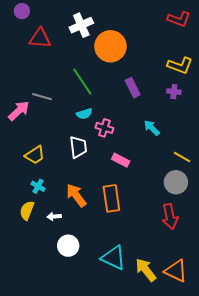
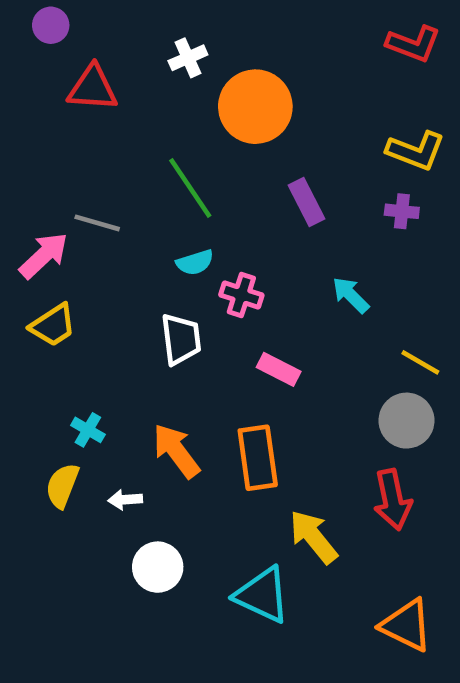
white cross: (81, 25) -> (188, 58), size x0.7
yellow trapezoid: (35, 155) -> (53, 325), moved
yellow arrow: (146, 270) -> (313, 537), moved

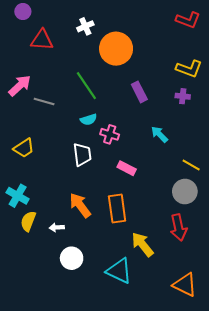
pink arrow: (44, 255) -> (20, 86), moved
cyan cross: (88, 430) -> (18, 196), moved, size x1.5

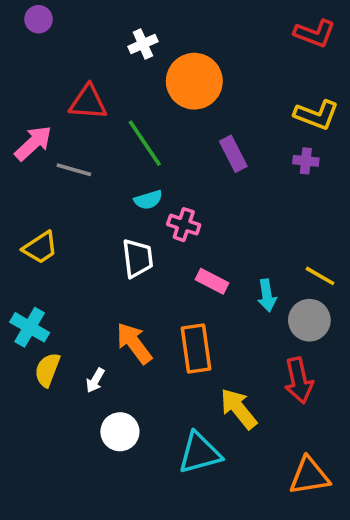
red triangle: (42, 40) -> (88, 102), moved
cyan arrow: (159, 134) -> (267, 295), moved, turned -144
white arrow: (57, 227) -> (95, 380), turned -56
cyan triangle: (119, 271) -> (200, 453), turned -40
orange triangle: (185, 285) -> (309, 476), turned -35

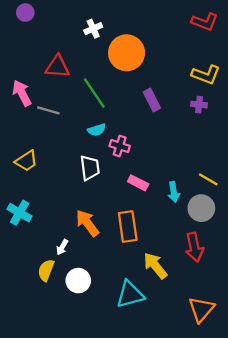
pink arrow: (33, 143) -> (22, 93), turned -75
yellow semicircle: (47, 370) -> (46, 270), moved
orange triangle: (309, 476) -> (201, 309), turned -40

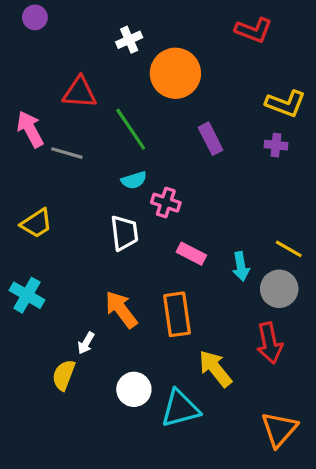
red L-shape: (205, 22) -> (254, 30), moved
white circle: (78, 281) -> (134, 389), moved

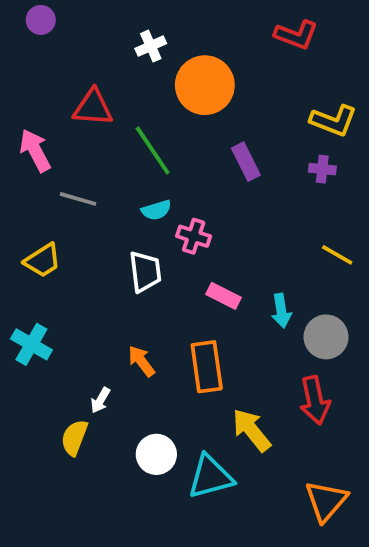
gray line: (67, 153) -> (78, 199), moved
yellow line: (289, 249) -> (337, 255), moved
orange arrow: (121, 310) -> (141, 361), size x0.7

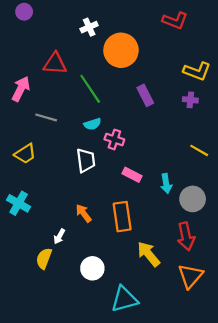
pink arrow: (35, 150) -> (21, 89), turned 55
cyan triangle: (210, 477) -> (124, 299), moved
orange triangle: (326, 501) -> (190, 276), moved

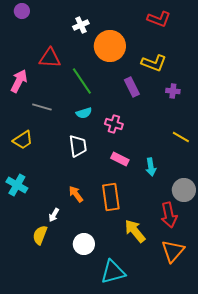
yellow L-shape: (197, 71) -> (154, 63), moved
pink cross: (114, 139) -> (114, 124), moved
gray circle: (193, 199) -> (184, 190), moved

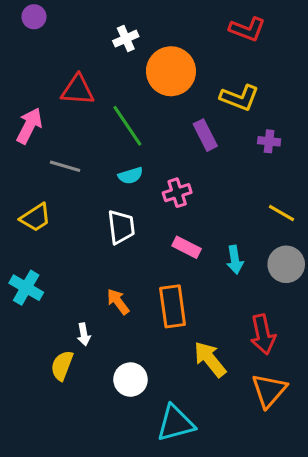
pink cross: (114, 124) -> (177, 193), turned -36
gray circle: (184, 190) -> (286, 264), moved
white arrow: (54, 215) -> (84, 334), turned -40

